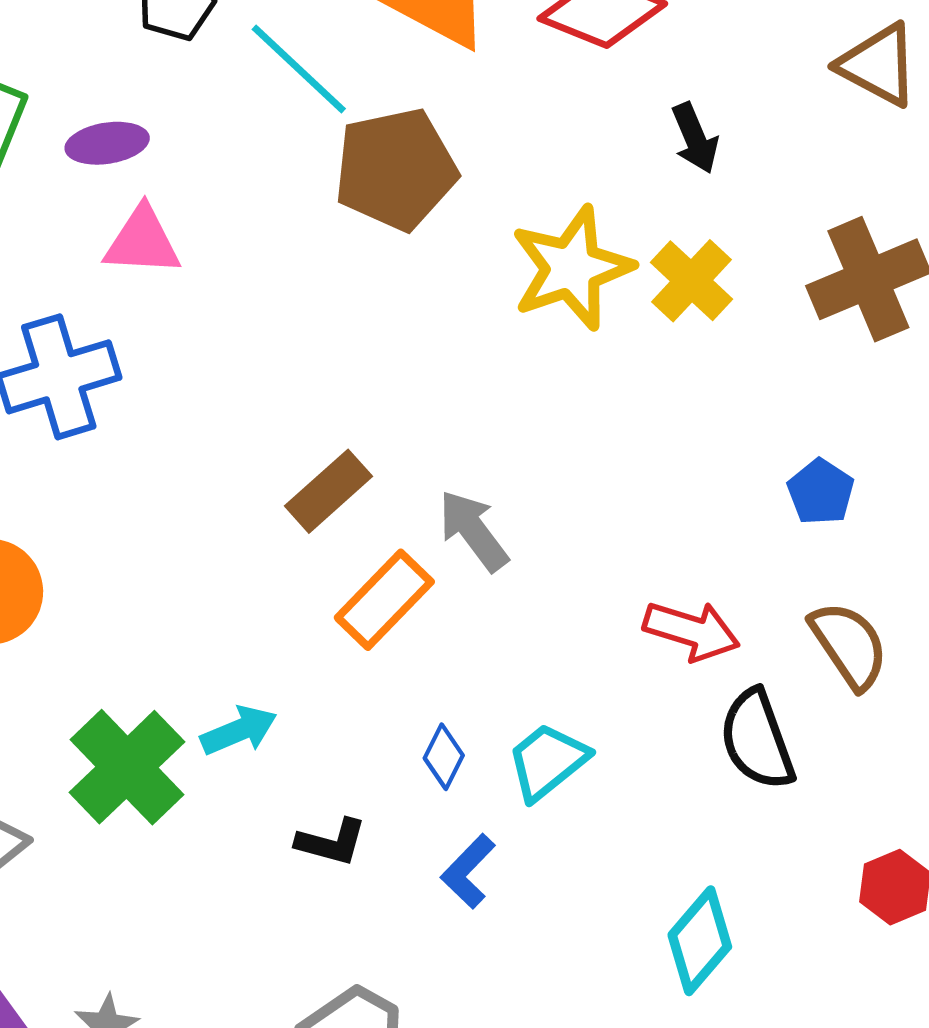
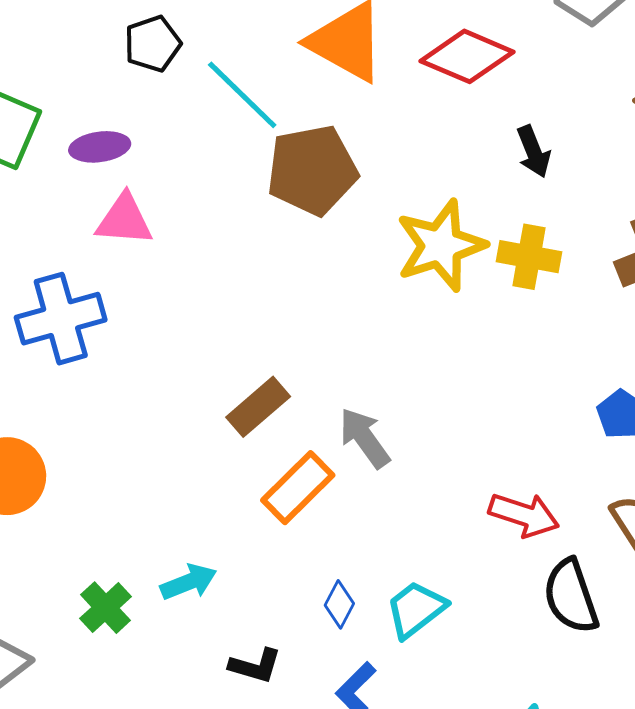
yellow cross: (692, 281) -> (529, 257), turned -34
green cross: (127, 767) -> (105, 608), size x0.6

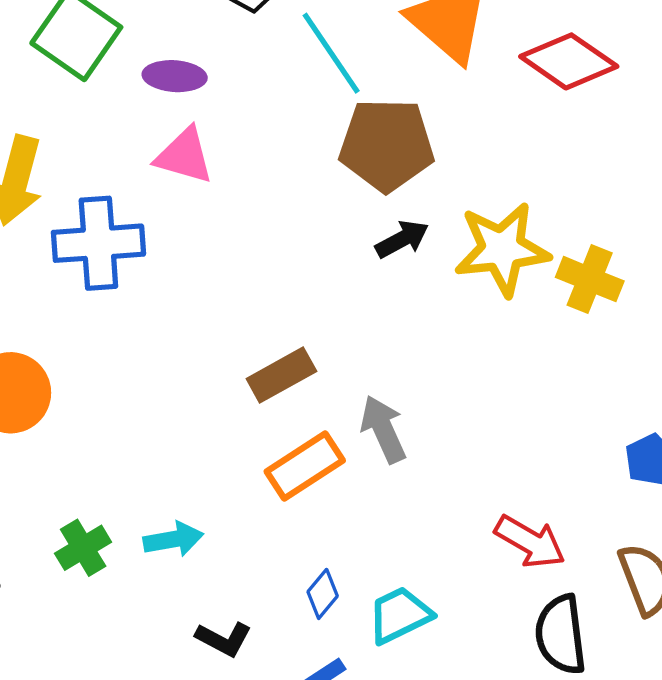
black arrow: (534, 152) -> (402, 239), moved, turned -108

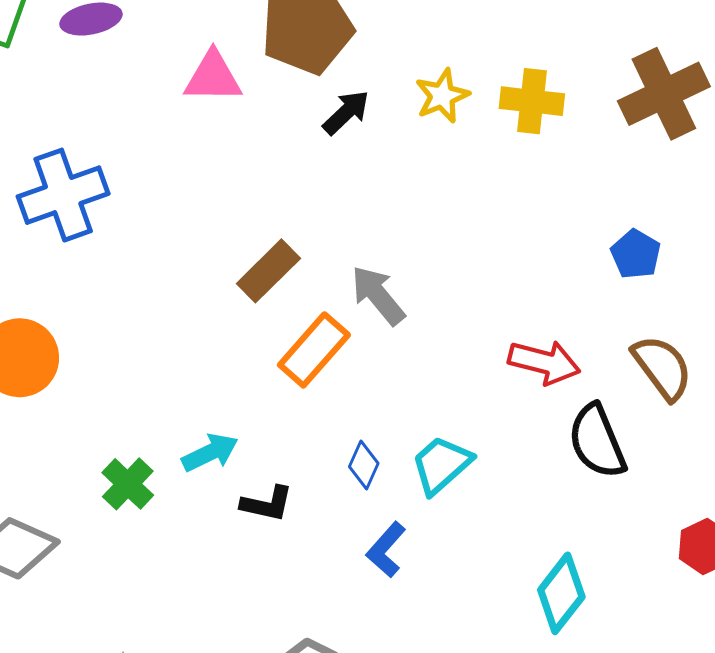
pink triangle: (184, 156) -> (213, 77), moved
yellow star: (502, 249) -> (442, 96), size x0.6
black L-shape: (224, 639) -> (267, 504), moved

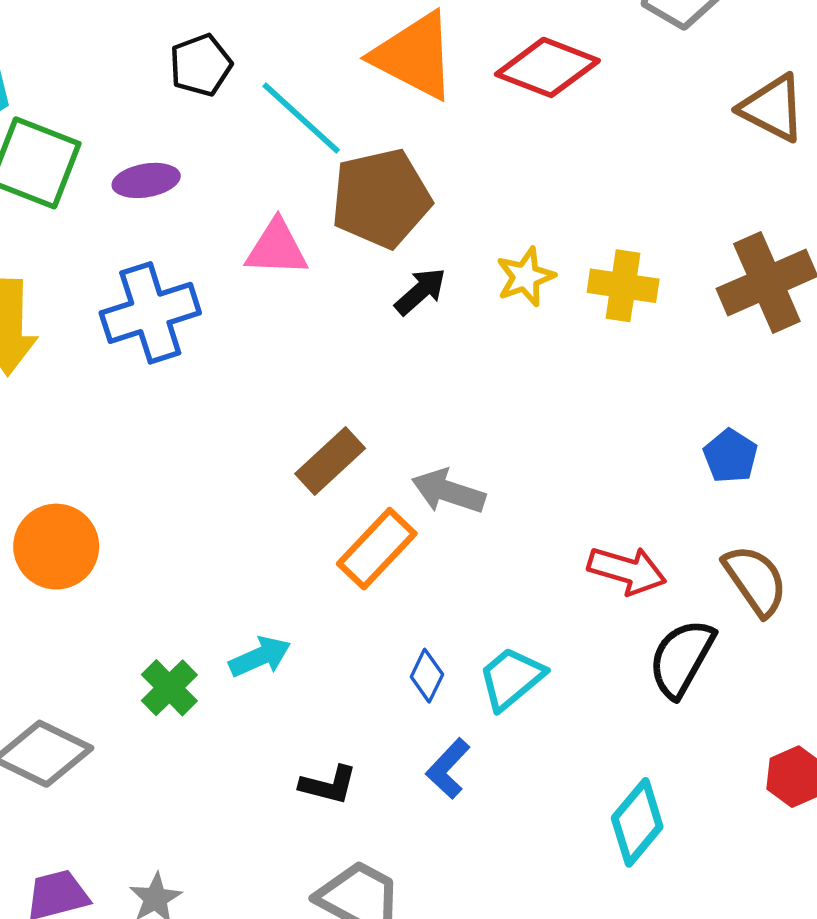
blue cross: (63, 195) -> (150, 313), moved
gray arrow: (378, 295) -> (448, 491), turned -34
black semicircle: (597, 441) -> (682, 658), turned 50
black L-shape: (267, 504) -> (328, 785), moved

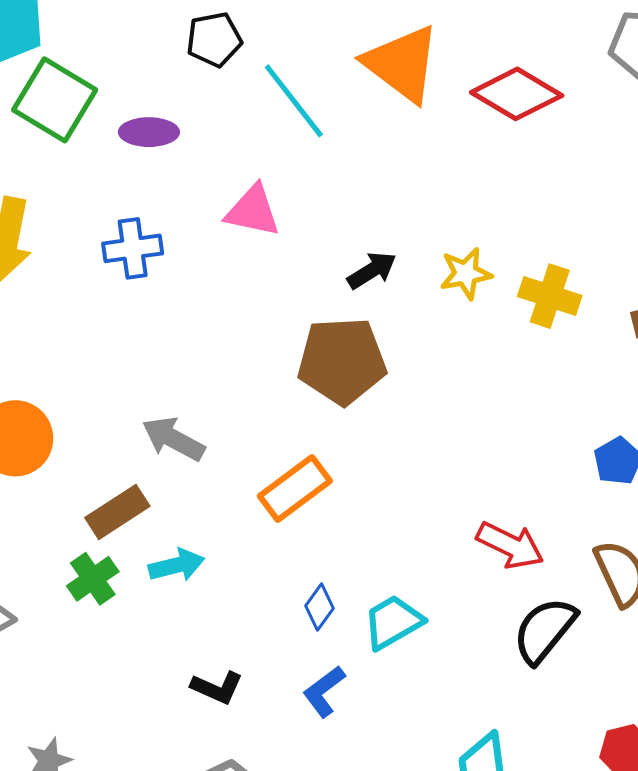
brown pentagon: (381, 198) -> (342, 361), moved
blue cross: (150, 313) -> (133, 248), size x0.7
brown rectangle: (330, 461) -> (117, 512), moved
gray arrow: (448, 491) -> (173, 439), moved

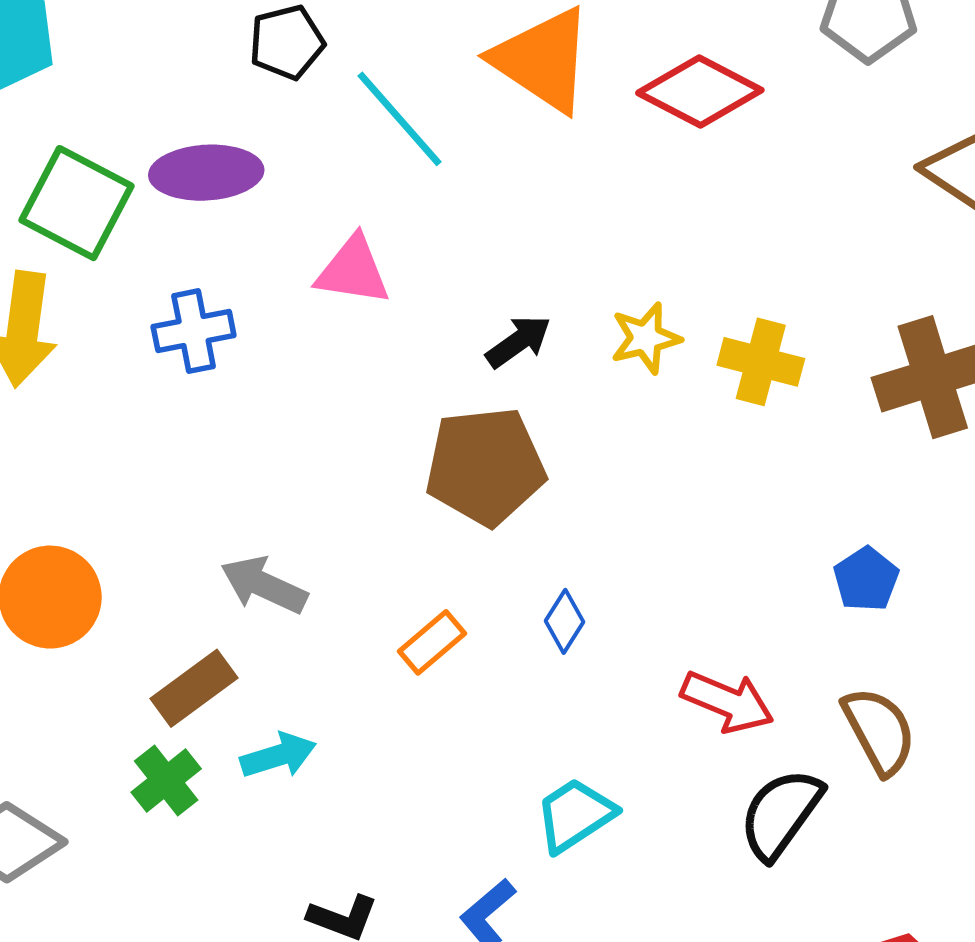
green square: (55, 100) -> (76, 203), moved
purple ellipse: (149, 132) -> (206, 173), size x1.4
orange rectangle: (295, 489) -> (432, 642), size x0.7
blue diamond: (320, 607) -> (565, 621), moved

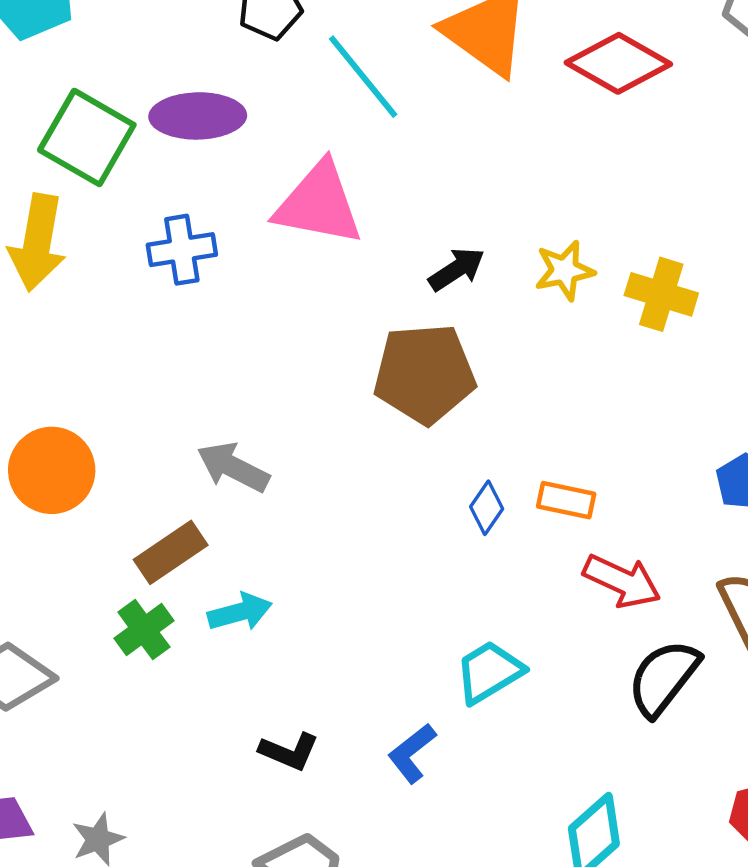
pink triangle: (353, 271) -> (319, 204), size x1.4
orange rectangle: (432, 642) -> (566, 500), moved, turned 50

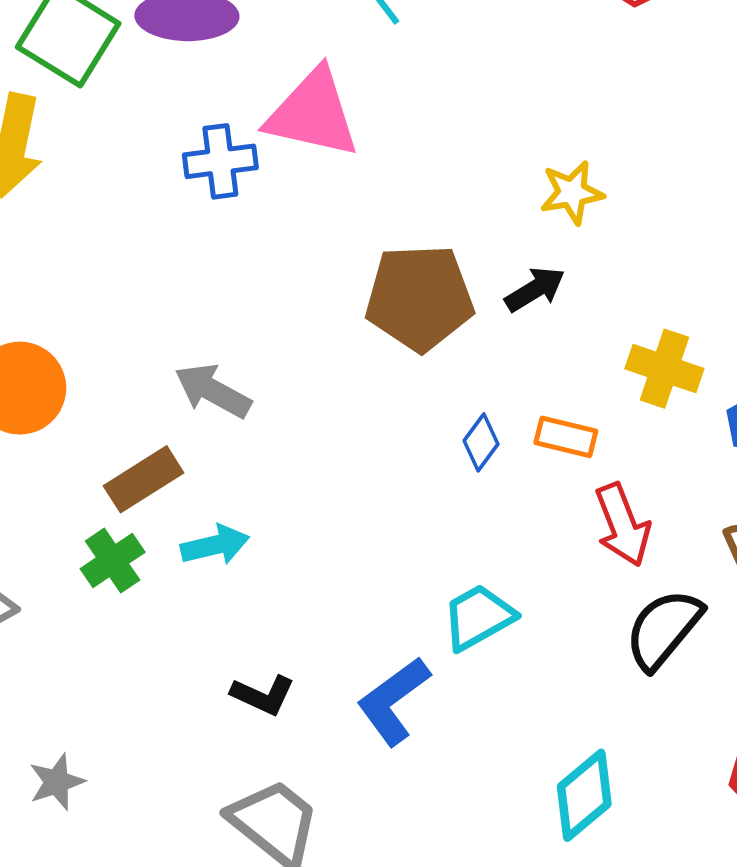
blue cross: (182, 250) -> (220, 161), moved
black arrow: (457, 269) -> (535, 289), moved
yellow cross: (661, 294) -> (664, 369), moved
red arrow: (622, 581) -> (623, 525), turned 42
blue L-shape: (412, 753) -> (393, 701), size x1.4

